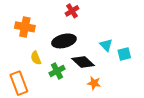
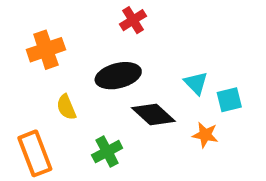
orange cross: (25, 27) -> (46, 50), turned -30
green cross: (57, 71) -> (107, 152), moved
orange star: (94, 83) -> (205, 135), moved

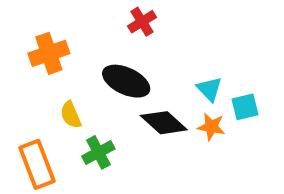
black ellipse: (118, 76) -> (126, 81), turned 39
orange star: (205, 135) -> (211, 127), moved
green cross: (107, 152) -> (98, 152), moved

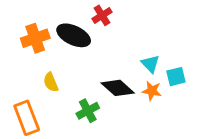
black ellipse: (126, 81) -> (74, 35), moved
green cross: (98, 152) -> (88, 111), moved

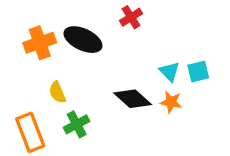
red cross: (102, 15) -> (131, 17), moved
cyan square: (176, 77) -> (198, 72), moved
green cross: (88, 111) -> (77, 124), moved

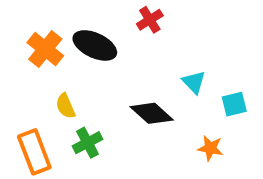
orange cross: (40, 43) -> (45, 49), turned -32
cyan square: (198, 72) -> (234, 104), moved
orange star: (171, 102) -> (210, 148), moved

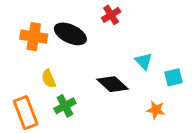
orange cross: (45, 49) -> (34, 37), turned -30

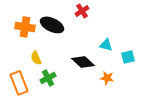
cyan triangle: (144, 61) -> (106, 45), turned -32
orange star: (156, 110) -> (107, 78), moved

